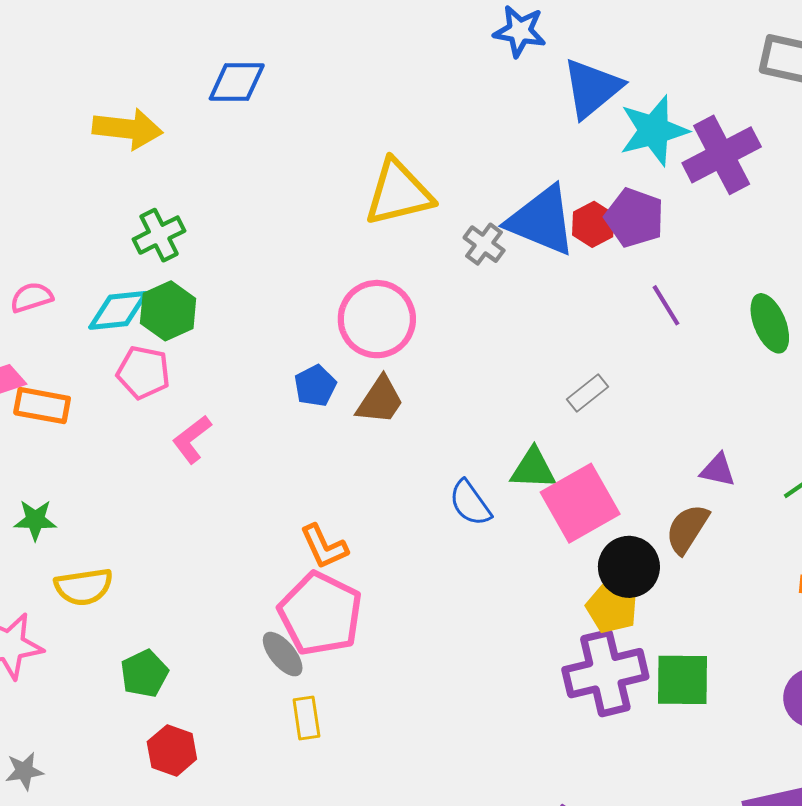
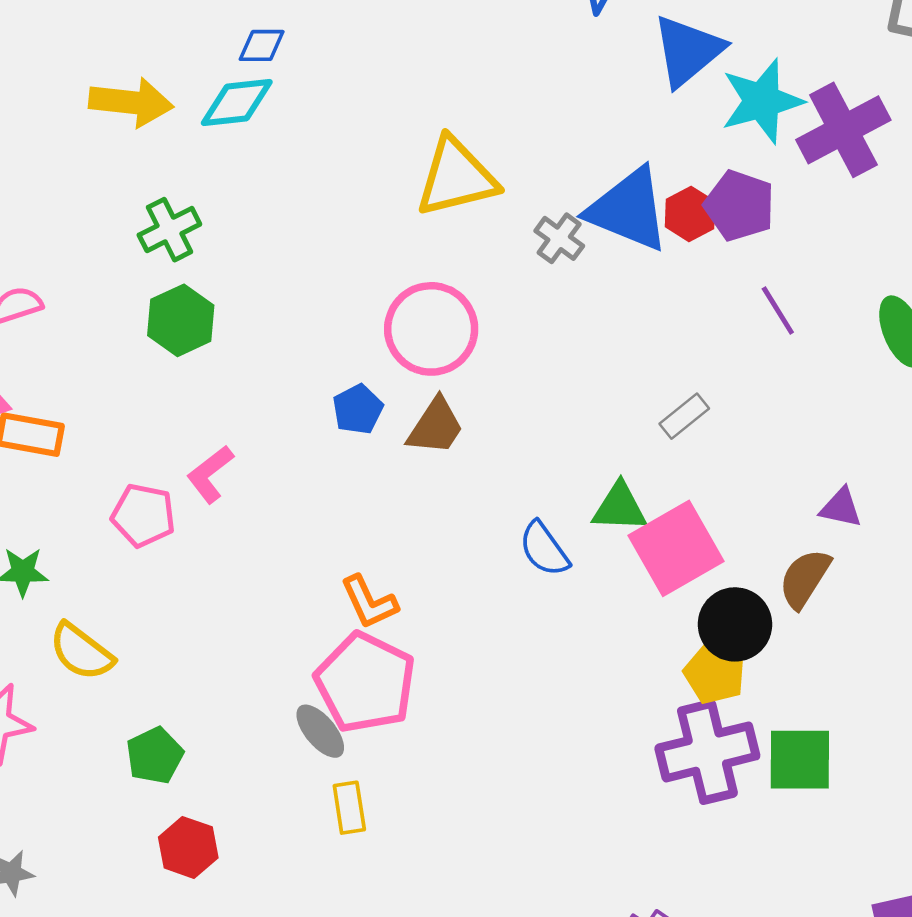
blue diamond: (237, 82) -> (262, 45), size x0.7
cyan diamond: (118, 310) -> (237, 102), moved
pink pentagon: (143, 372) -> (143, 515), moved
yellow semicircle: (84, 587) -> (81, 652), turned 46

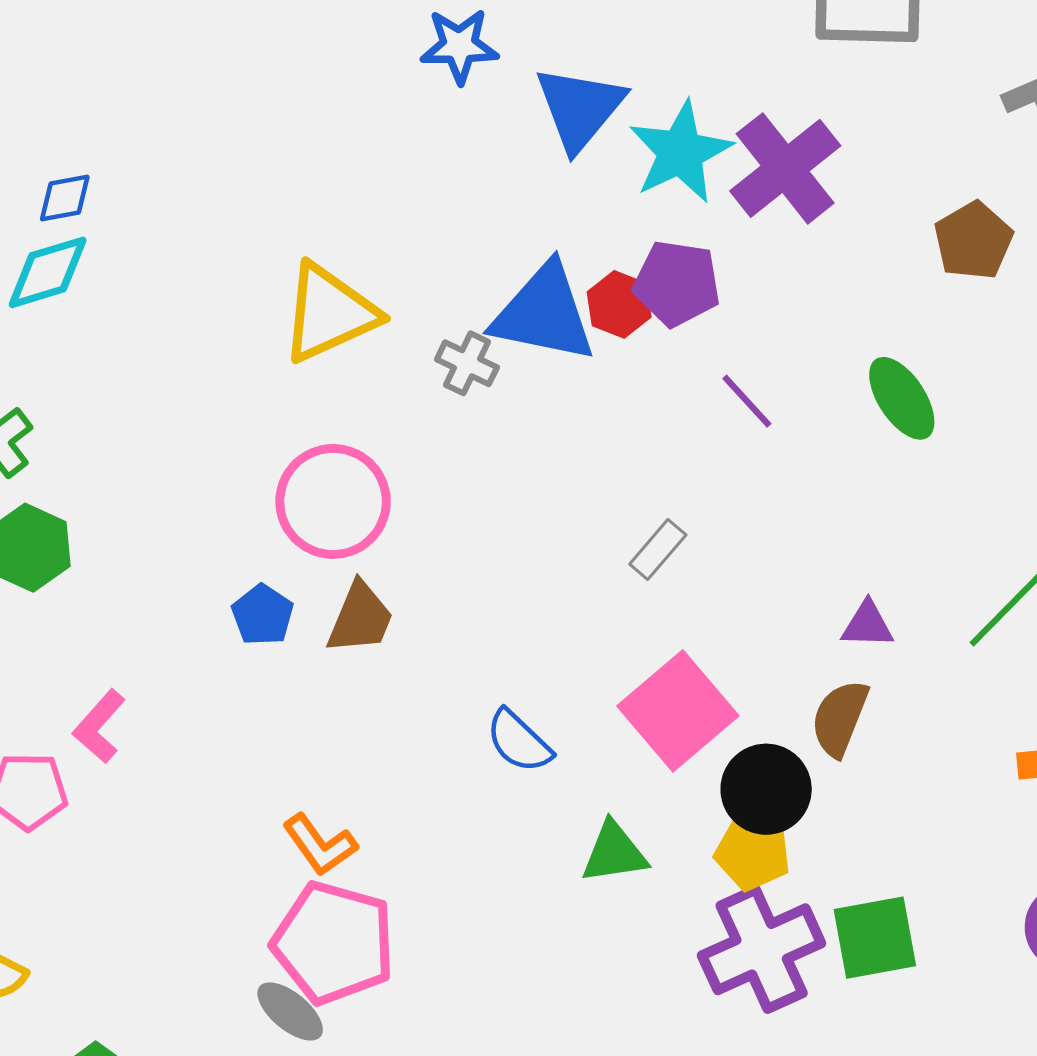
green triangle: (620, 507) -> (614, 853), moved

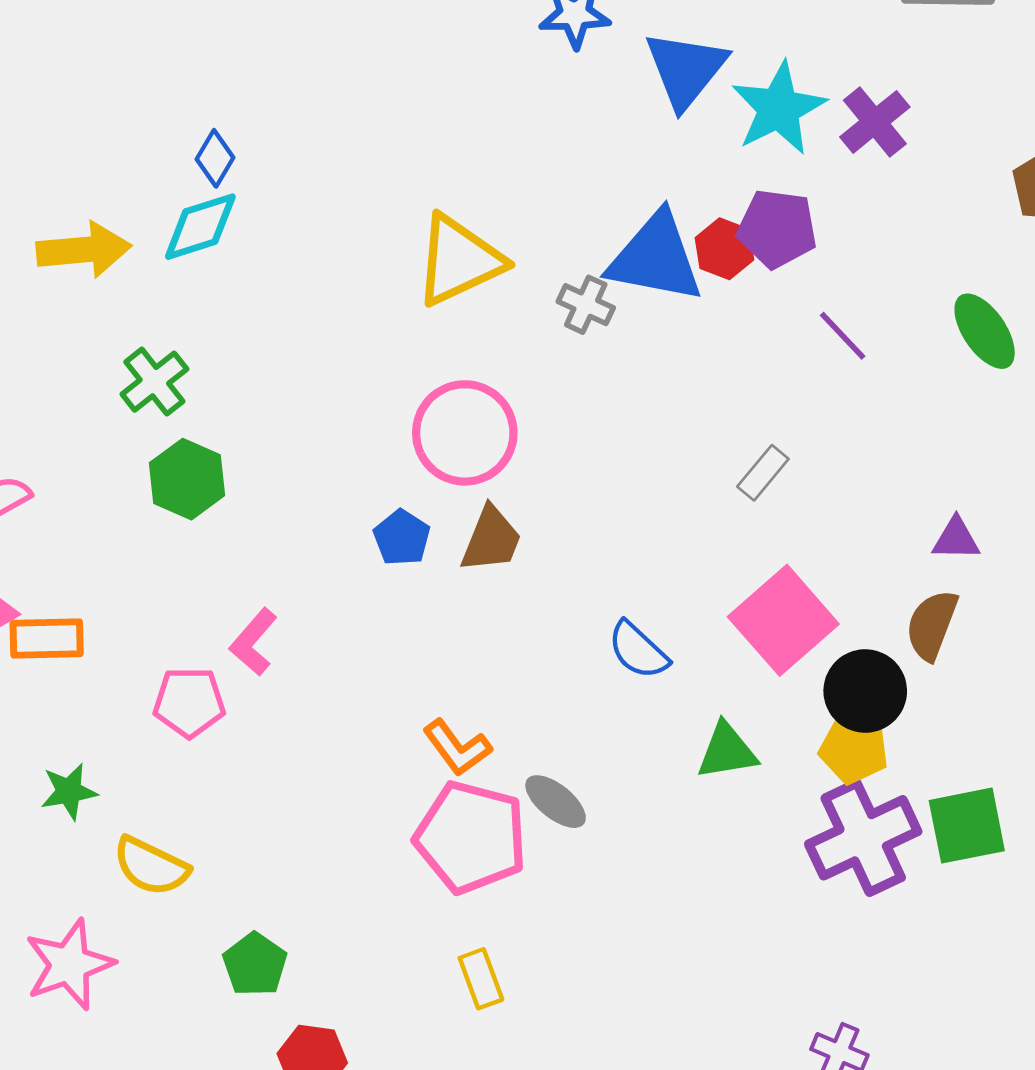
purple cross: (785, 168) -> (875, 122), size x0.7
blue diamond: (65, 198) -> (215, 158), turned -48
gray ellipse: (290, 1011) -> (556, 802), moved

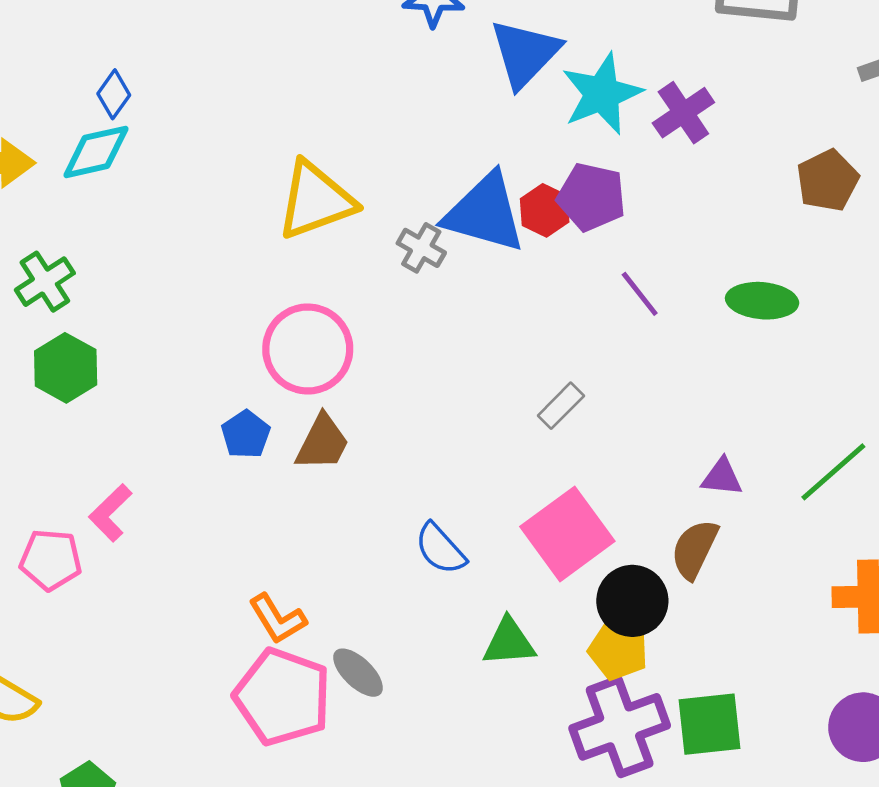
green ellipse: (985, 331) -> (762, 301), turned -56

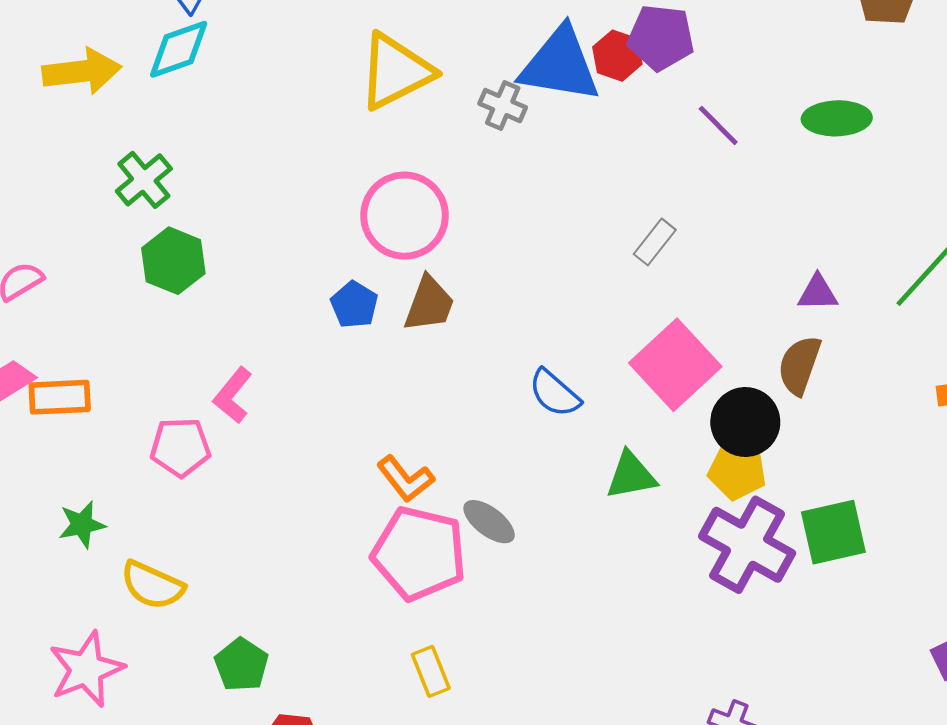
purple cross: (620, 727) -> (747, 545), turned -34

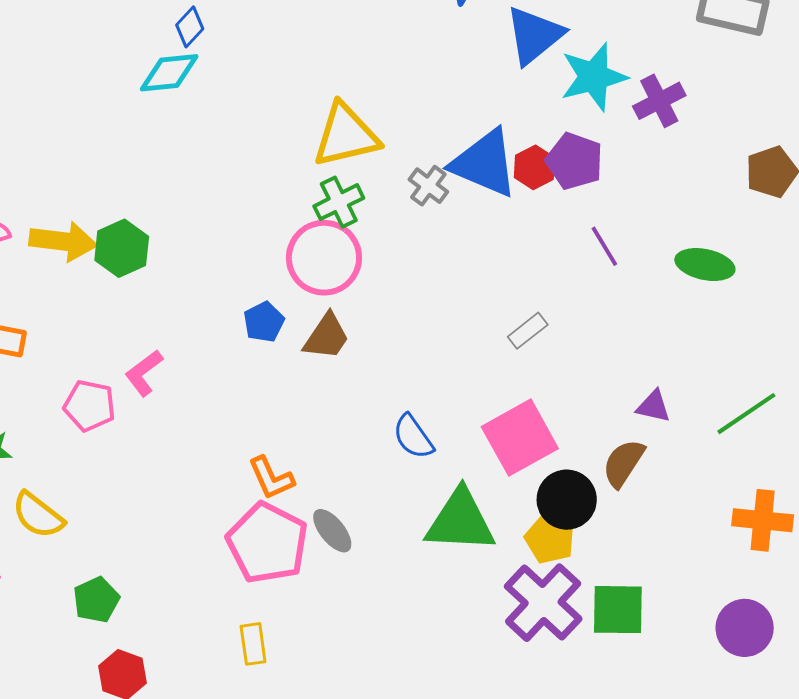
yellow arrow: (82, 71) -> (63, 241), moved
green cross: (144, 180) -> (339, 202), moved
green triangle: (631, 475) -> (460, 521), size x1.6

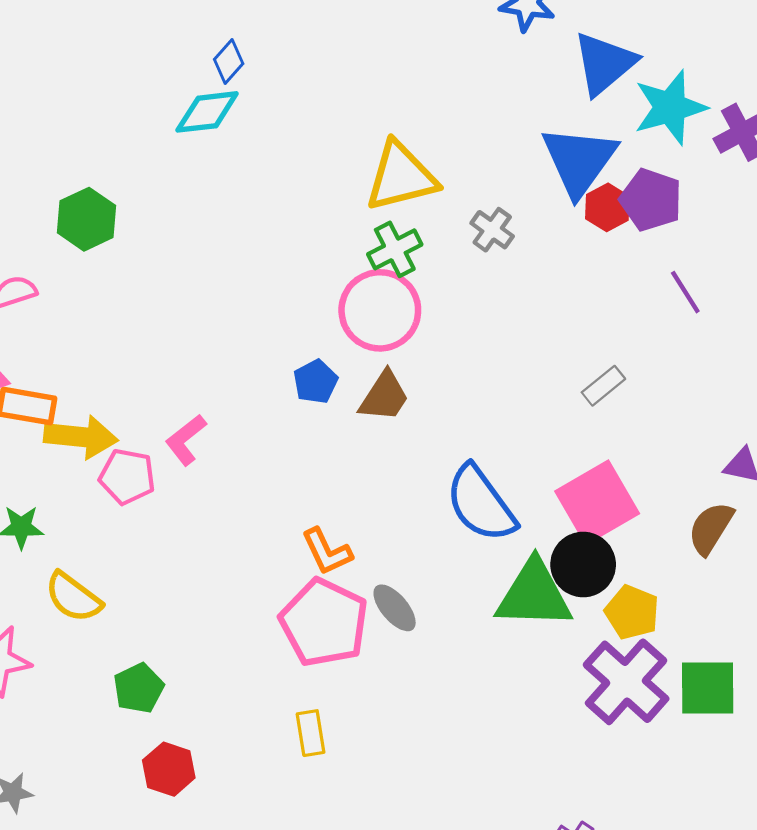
blue triangle: (484, 163) -> (579, 161), moved, turned 44
yellow arrow: (63, 241) -> (81, 437), moved
green hexagon: (122, 248) -> (86, 219), moved
blue semicircle: (413, 437) -> (481, 504), size x1.6
black circle: (567, 500) -> (583, 565), moved

